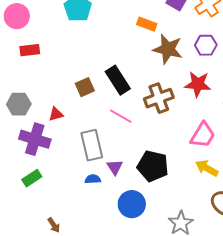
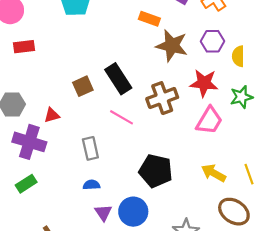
pink trapezoid: (203, 135) -> (209, 121), moved
gray rectangle: (92, 145) -> (90, 148), size x0.7
purple triangle: (115, 167) -> (103, 213), moved

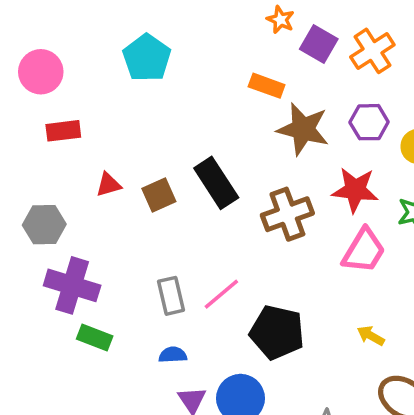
red triangle: (52, 115) -> (109, 185), moved
pink line: (121, 117) -> (221, 294), moved, turned -70
yellow arrow: (214, 173) -> (371, 336), size x0.7
green rectangle: (26, 184) -> (95, 337), moved, turned 54

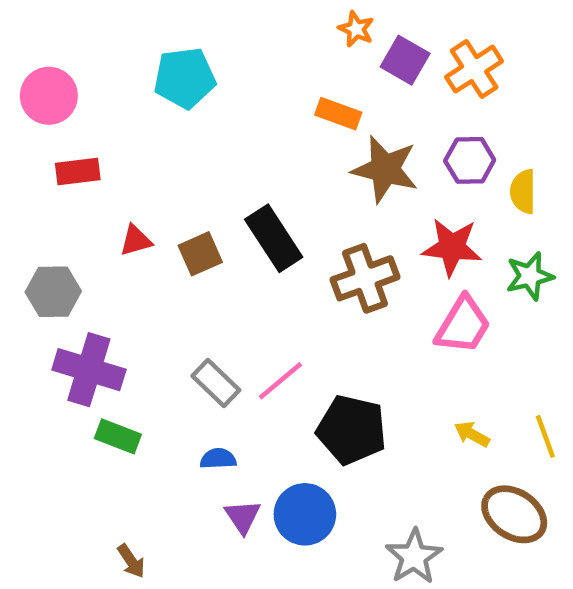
cyan pentagon: (147, 58) -> (185, 78), turned 30
gray rectangle: (171, 296) -> (216, 383), turned -33

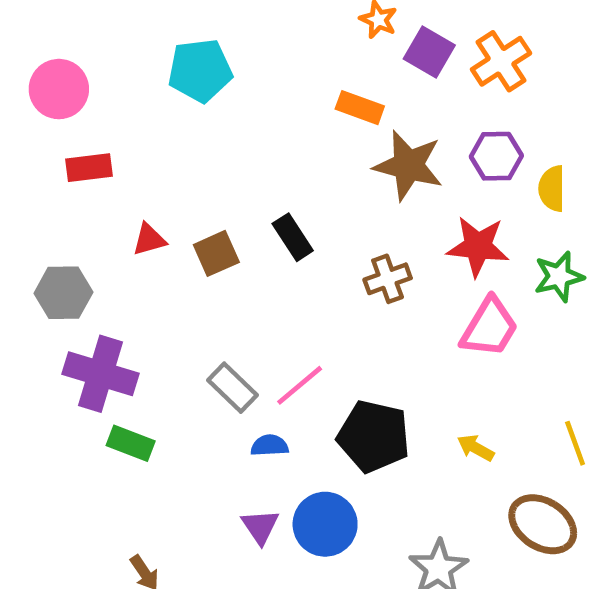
black rectangle: (274, 238) -> (293, 237), size x0.7
brown cross: (365, 278) -> (388, 279), size x0.7
yellow arrow: (472, 434) -> (476, 448), moved
blue semicircle: (218, 459) -> (270, 446), moved

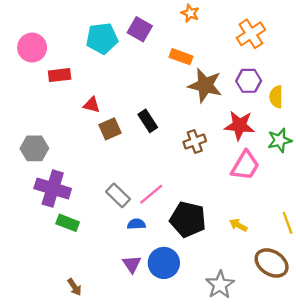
purple square: (429, 52) -> (140, 29), moved
red rectangle: (89, 168) -> (60, 75), moved
red triangle: (149, 239) -> (92, 105), moved, turned 30

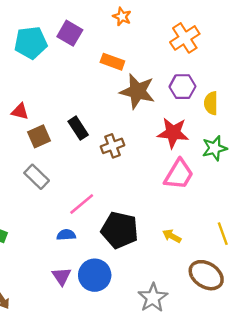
brown cross: (195, 142) -> (112, 146), moved
gray rectangle: (118, 195) -> (37, 177), moved

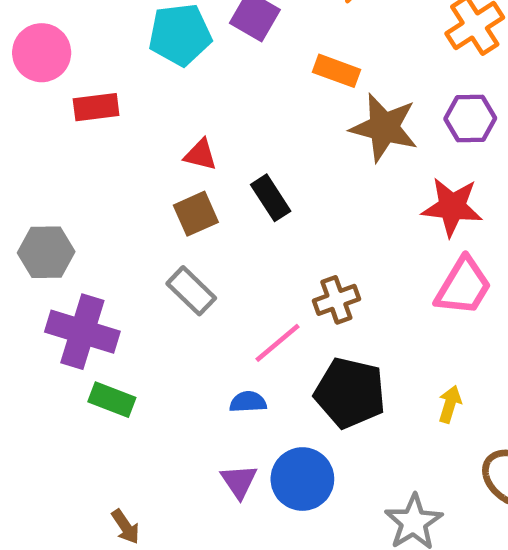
red triangle: (20, 111) -> (200, 155), moved
brown cross: (112, 146) -> (336, 300), moved
yellow arrow: (172, 236) -> (450, 404), turned 78

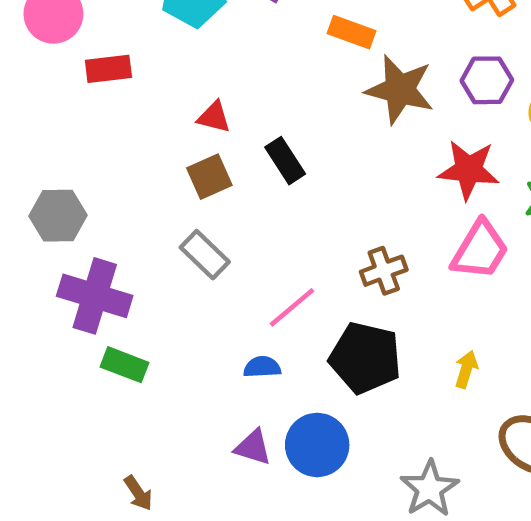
brown cross: (336, 300) -> (384, 271), moved
purple triangle: (239, 481) -> (253, 447), turned -39

